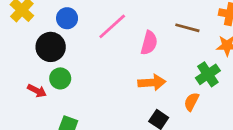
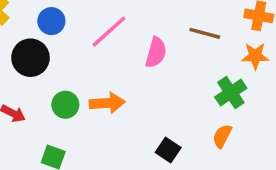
green circle: (60, 78) -> (65, 105), moved
orange arrow: (152, 83) -> (107, 103), moved
orange semicircle: (191, 102) -> (222, 136), moved

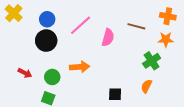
black circle: (30, 58) -> (46, 41), moved
green circle: (65, 105) -> (52, 77), moved
black square: (168, 150) -> (115, 94), turned -32

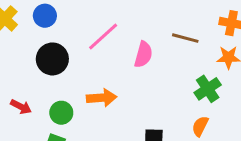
blue circle: (47, 19) -> (45, 16), moved

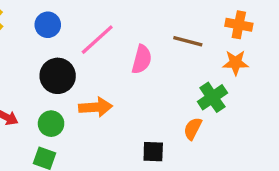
blue circle: (45, 16) -> (48, 25), moved
black circle: (52, 59) -> (58, 76), moved
orange semicircle: (200, 126) -> (193, 129), moved

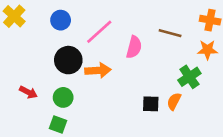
orange arrow: (96, 107) -> (98, 70), moved
black square: (153, 152) -> (151, 104), moved

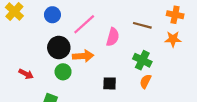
green cross: (189, 77) -> (142, 60), moved, turned -30
green circle: (63, 97) -> (63, 72), moved
black square: (151, 104) -> (110, 83), moved

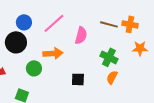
blue circle: (52, 15) -> (24, 22), moved
orange cross: (175, 15) -> (130, 24), moved
orange star: (173, 39) -> (140, 48), moved
black circle: (59, 48) -> (16, 42), moved

